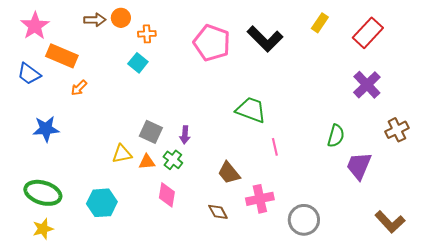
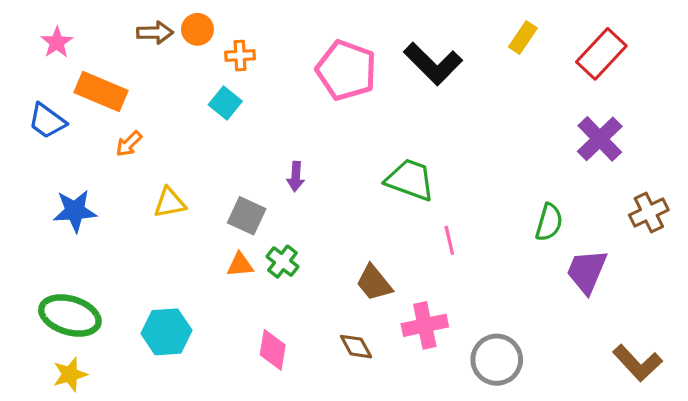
pink star: (35, 26) -> (57, 42), size x0.7
purple arrow: (185, 135) -> (296, 177), moved
yellow triangle: (122, 154) -> (170, 203), moved
pink diamond: (167, 195) -> (273, 350), moved

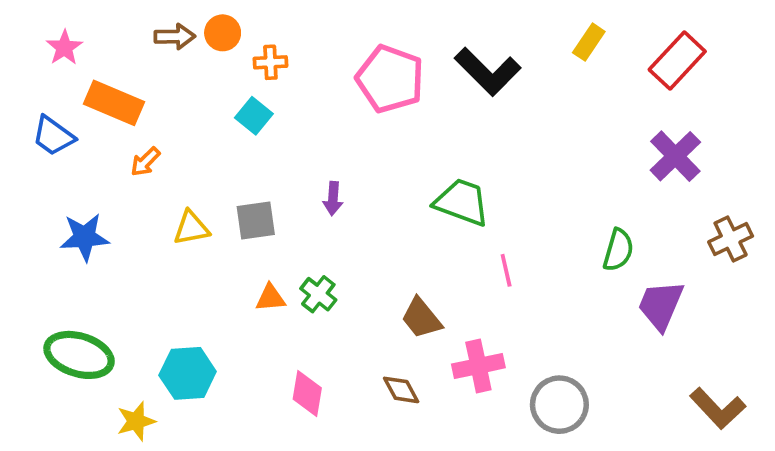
gray square: (247, 216) -> (256, 221), moved, turned -33
yellow star: (70, 374) -> (136, 421), moved

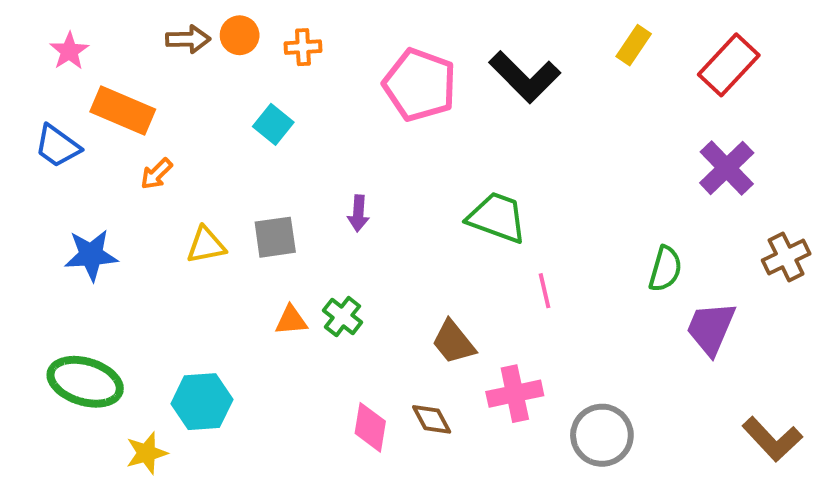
orange cross: (270, 62) -> (303, 47), moved
pink diamond: (307, 394) -> (370, 427), moved

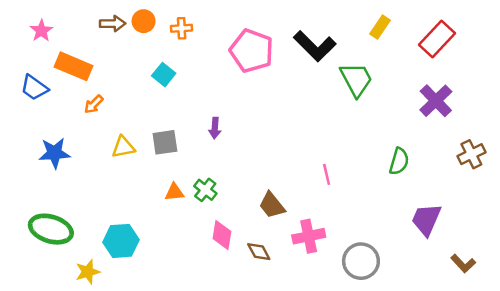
green trapezoid: (497, 217) -> (356, 79), moved, turned 42
purple trapezoid: (711, 328) -> (426, 220), moved
pink diamond: (370, 427) -> (222, 235), moved
brown L-shape: (772, 439) -> (463, 264), size x0.7

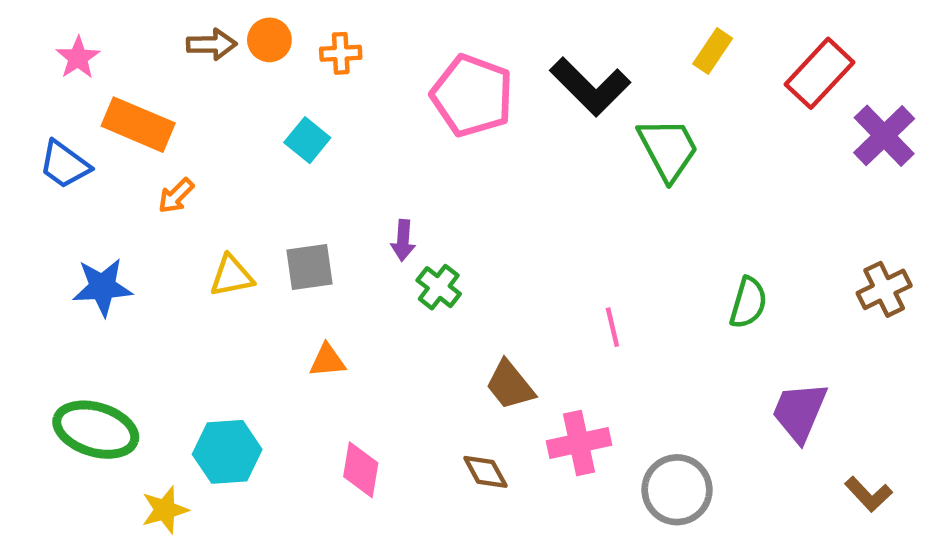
purple cross: (436, 101) -> (884, 136), moved
green cross: (205, 190) -> (439, 287), moved
pink diamond: (222, 235) -> (361, 470), moved

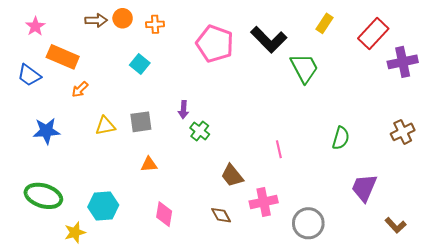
purple cross: (884, 136) -> (403, 62), turned 32

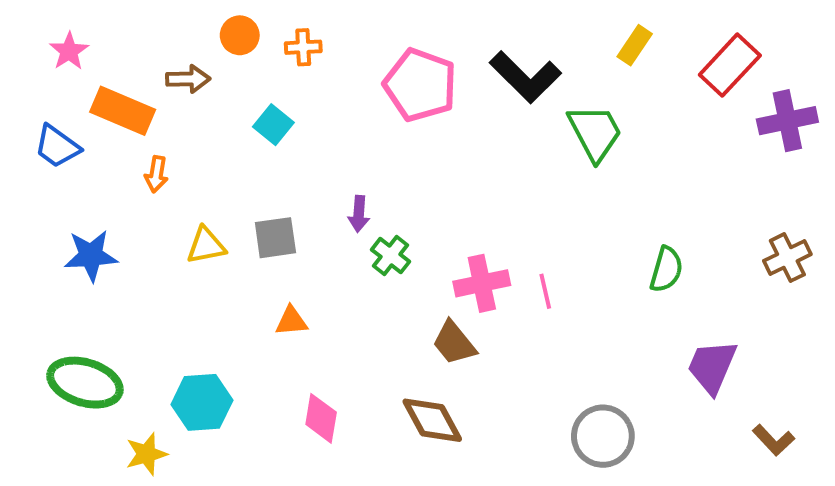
brown arrow: (96, 20) -> (188, 79), moved
orange arrow: (80, 89) -> (156, 174), turned -36
pink cross: (264, 202) -> (482, 283), moved
brown diamond: (221, 215) -> (432, 420), size x1.5

